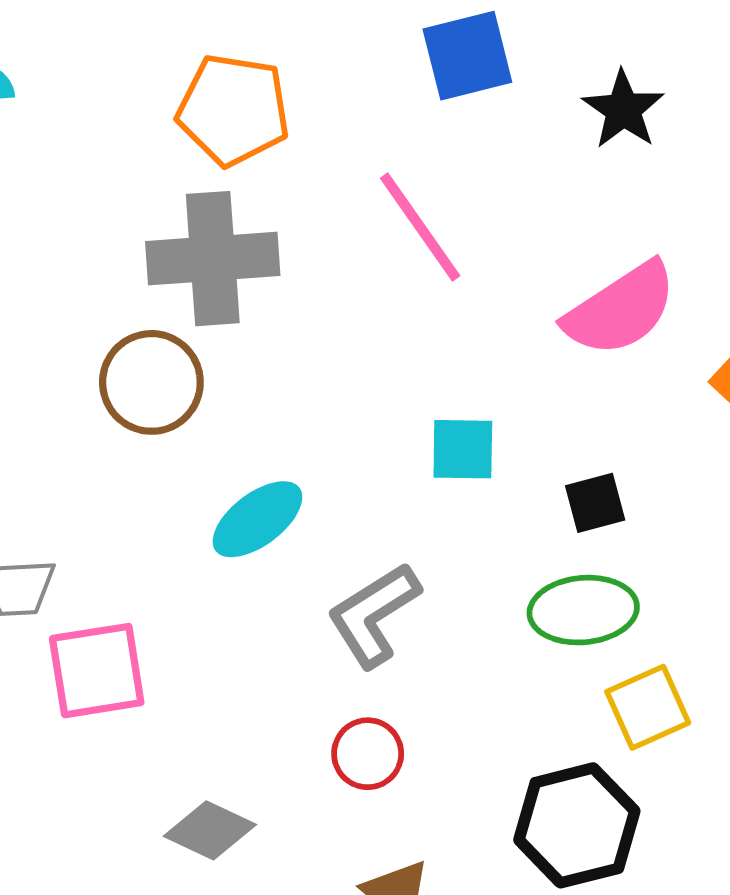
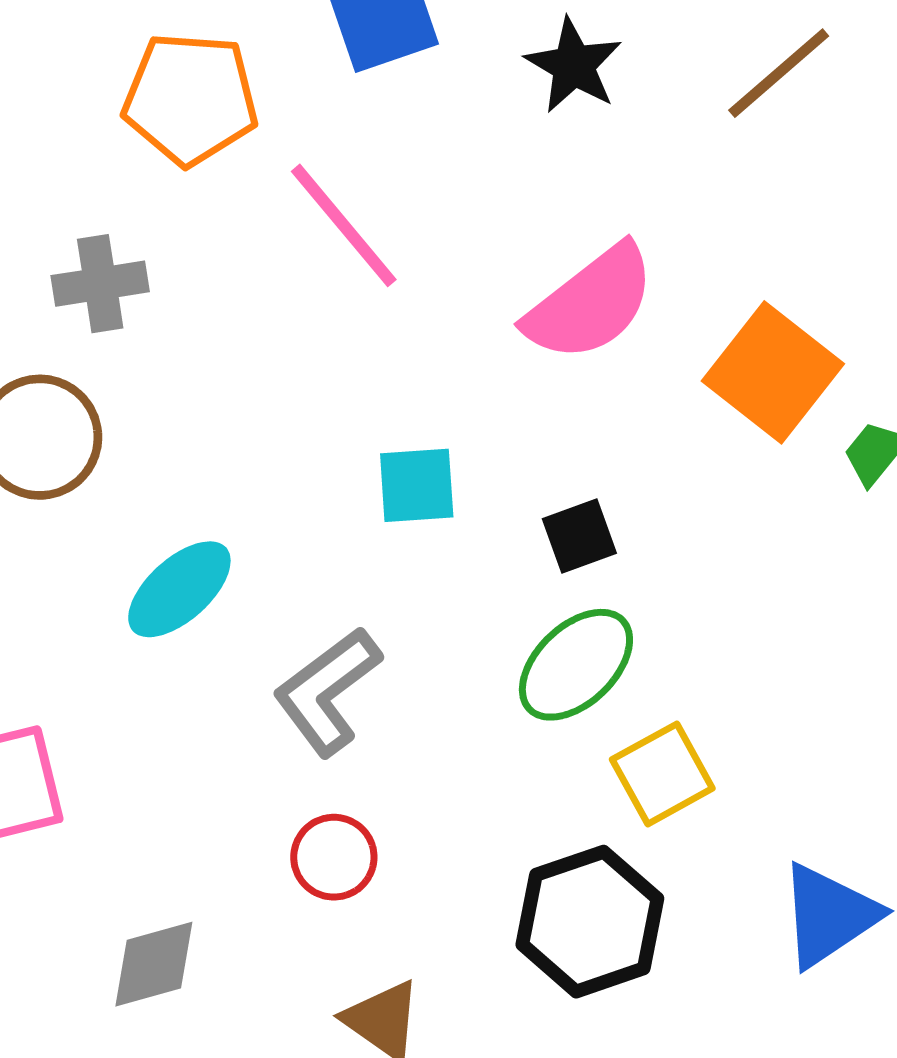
orange pentagon: (233, 110) -> (190, 99), moved
gray cross: (213, 259) -> (100, 284), size x0.6
green ellipse: (583, 610) -> (576, 665), turned -34
gray diamond: (210, 830) -> (154, 964), turned -36

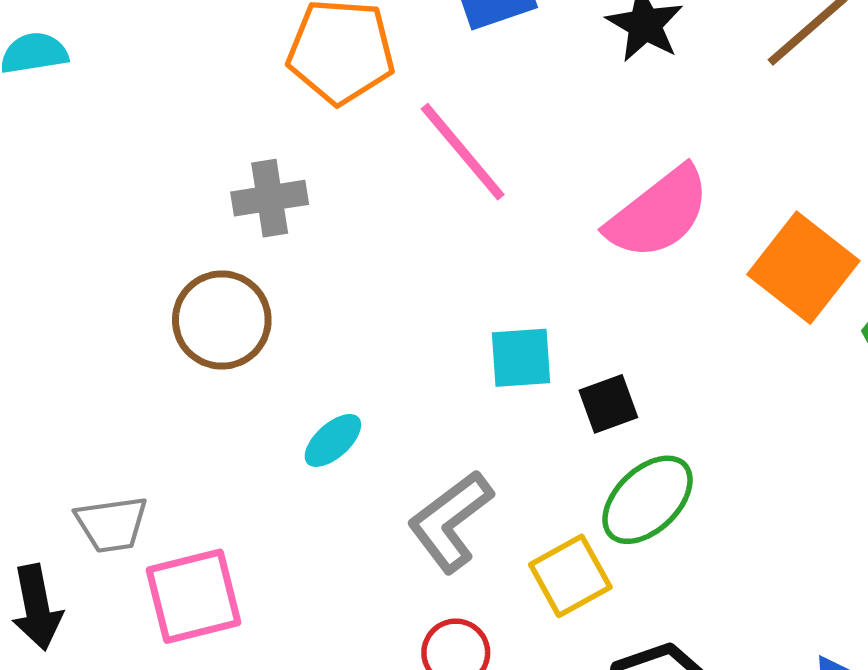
black square: (579, 536) -> (608, 404), moved
cyan ellipse: (179, 589) -> (333, 440), size x0.7
yellow square: (662, 774) -> (570, 576), moved

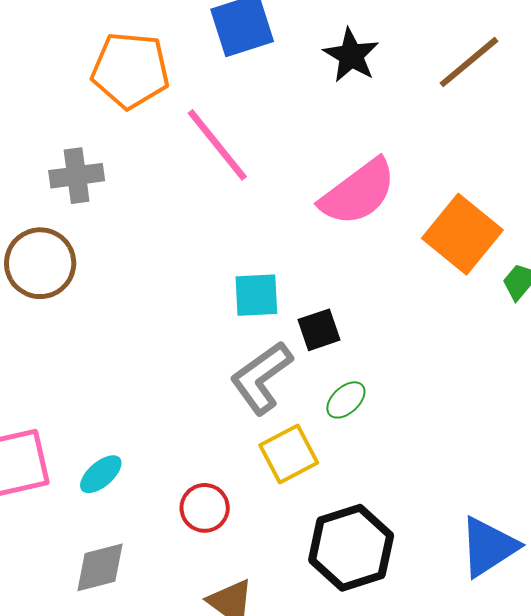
cyan ellipse: (333, 440) -> (101, 474), moved
green ellipse: (648, 500) -> (346, 400), size x0.6
gray L-shape: (450, 521) -> (261, 378), moved

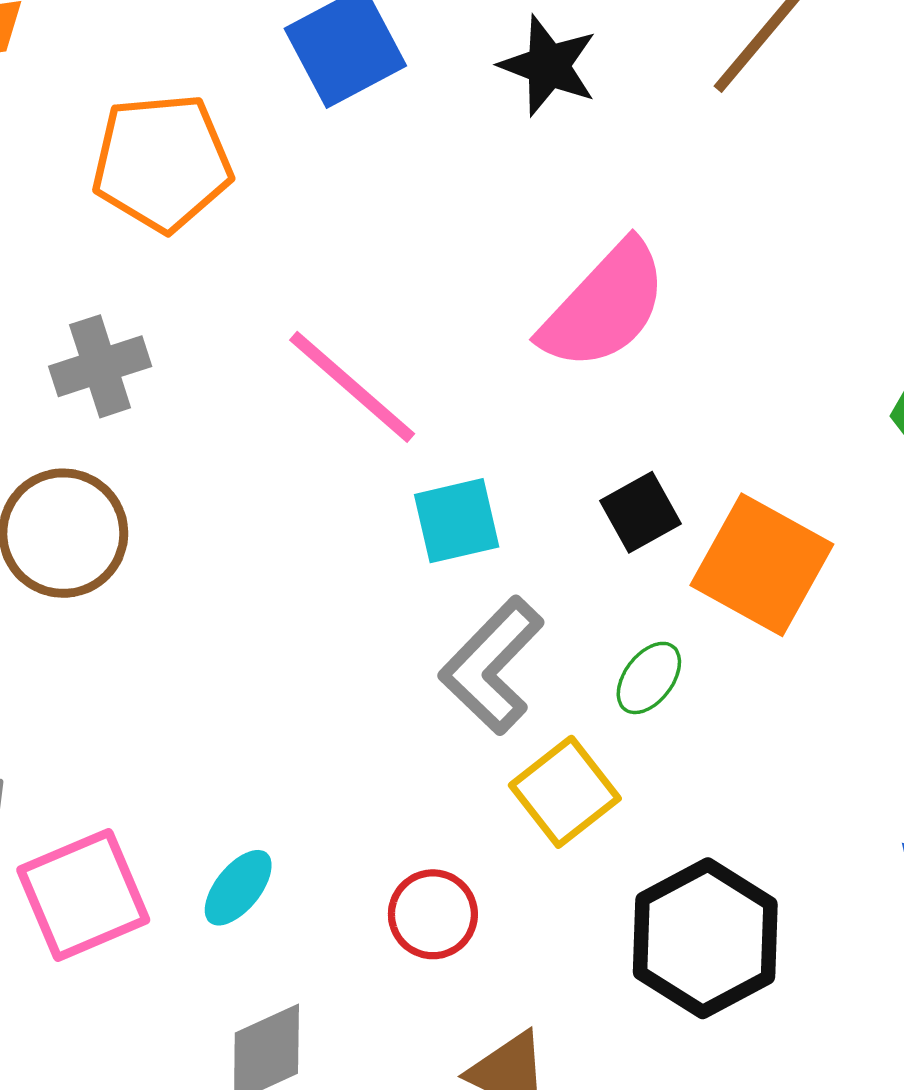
pink line: (217, 145) -> (352, 387), moved
orange square: (462, 234) -> (762, 565), moved
black square: (319, 330) -> (641, 512), moved

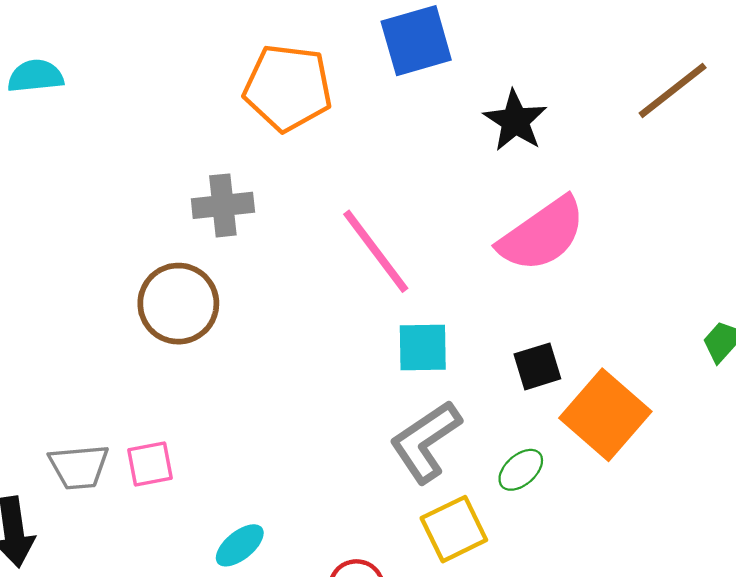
black star: (548, 66) -> (515, 121), moved
pink square: (83, 895) -> (150, 464), moved, size x0.6

